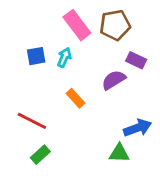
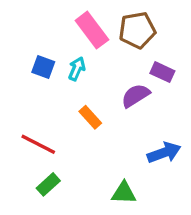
blue square: (36, 56) -> (43, 67), turned 30
green triangle: (119, 153) -> (124, 193), moved

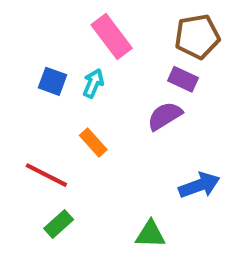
brown pentagon: (137, 30) -> (197, 36), moved
purple rectangle: (162, 72) -> (183, 79), moved
orange rectangle: (90, 117) -> (93, 142), moved

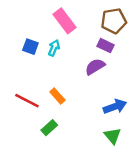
orange rectangle: (93, 142) -> (57, 96), moved
green rectangle: (59, 224) -> (49, 128), moved
green triangle: (150, 234) -> (113, 136), moved, turned 48

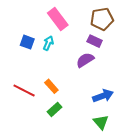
green rectangle: (49, 128) -> (55, 109), moved

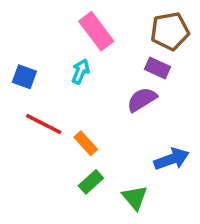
blue square: (27, 42) -> (24, 77), moved
red line: (24, 91) -> (44, 124), moved
green triangle: (101, 122) -> (135, 198), moved

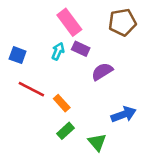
purple rectangle: (158, 68) -> (81, 49), moved

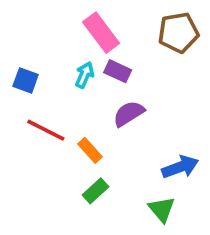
purple semicircle: (102, 71) -> (129, 114), moved
green triangle: (97, 142) -> (162, 209), moved

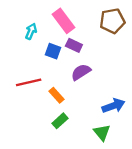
cyan arrow: (84, 75) -> (31, 31), moved
blue square: (26, 80) -> (53, 51), moved
red line: (46, 130) -> (29, 82), turned -40

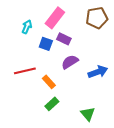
pink rectangle: (64, 21) -> (55, 18), turned 75
blue arrow: (113, 106) -> (98, 72), moved

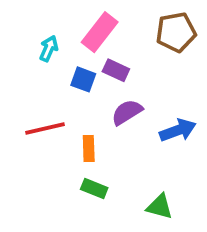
orange rectangle: (49, 82) -> (89, 148), turned 40
green rectangle: (52, 104) -> (94, 188), turned 64
green triangle: (88, 114) -> (160, 207), turned -35

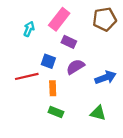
blue square: (83, 79) -> (48, 61), moved
green triangle: (160, 207) -> (98, 113), moved

